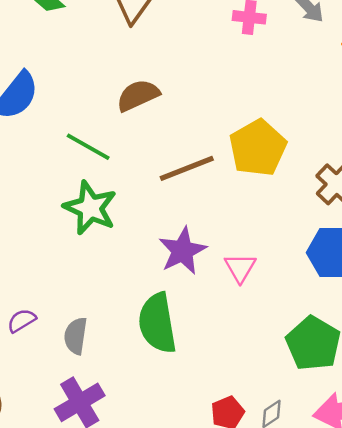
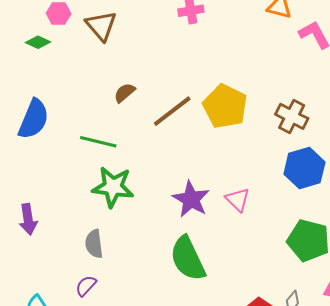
brown semicircle: (138, 95) -> (125, 93), size x0.7
brown line: (187, 168) -> (172, 111), moved
gray semicircle: (76, 336) -> (94, 244), moved

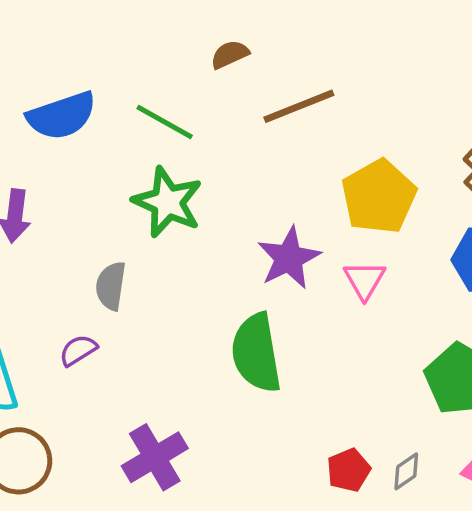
yellow pentagon: (225, 106) -> (379, 197), moved
blue semicircle: (34, 119) -> (62, 116), moved, turned 33

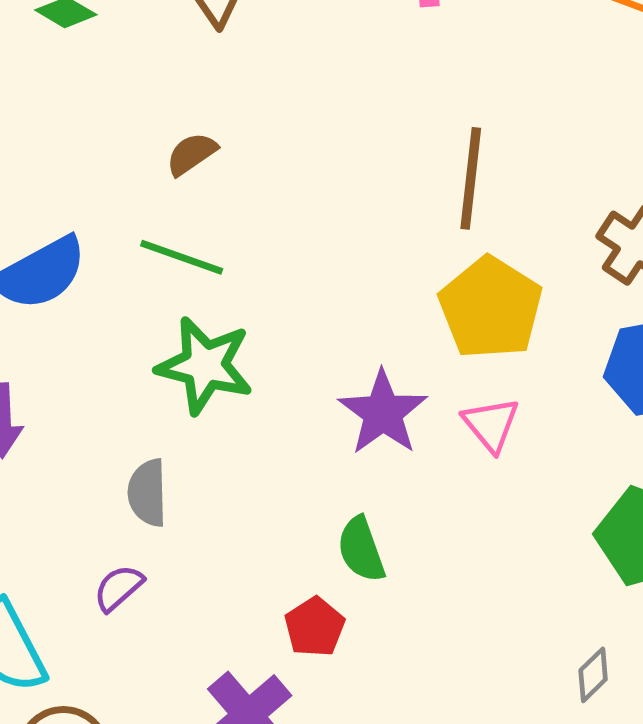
brown semicircle: (230, 54) -> (192, 154), moved
brown line: (299, 106) -> (471, 178), moved, turned -52
green semicircle: (256, 353) -> (361, 549), size x0.6
red pentagon: (349, 470) -> (315, 627), moved

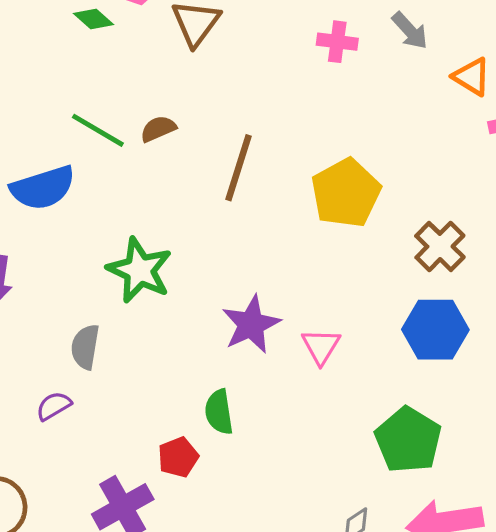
brown line: (471, 178) -> (238, 168), moved
green line: (182, 257) -> (98, 130), moved
yellow pentagon: (491, 308) -> (346, 193), moved

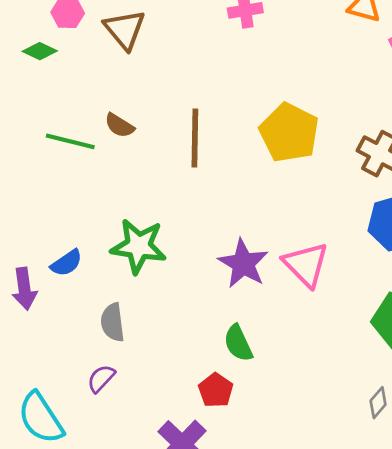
brown semicircle: (158, 129) -> (119, 125), turned -108
blue semicircle: (43, 188) -> (66, 263), moved, size x0.6
pink triangle: (321, 346) -> (306, 264), size x1.4

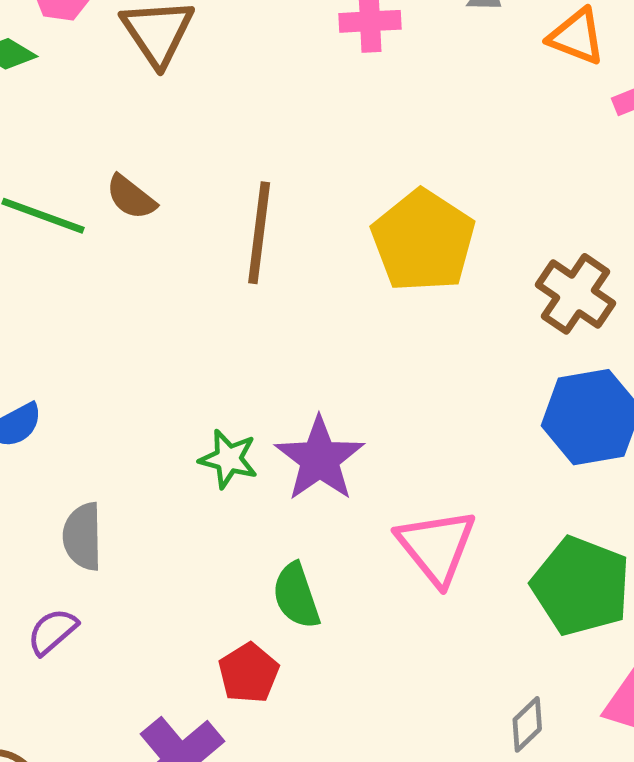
green star: (139, 246) -> (228, 459), moved, size x0.6
pink triangle: (306, 264) -> (436, 547), moved

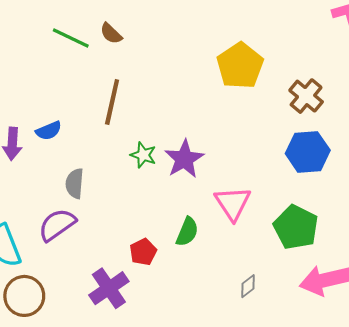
brown line: (259, 233) -> (112, 102), moved
green semicircle: (296, 596) -> (187, 232), moved, turned -144
purple semicircle: (52, 631) -> (57, 225), size x1.6
gray diamond: (527, 724) -> (248, 286), moved

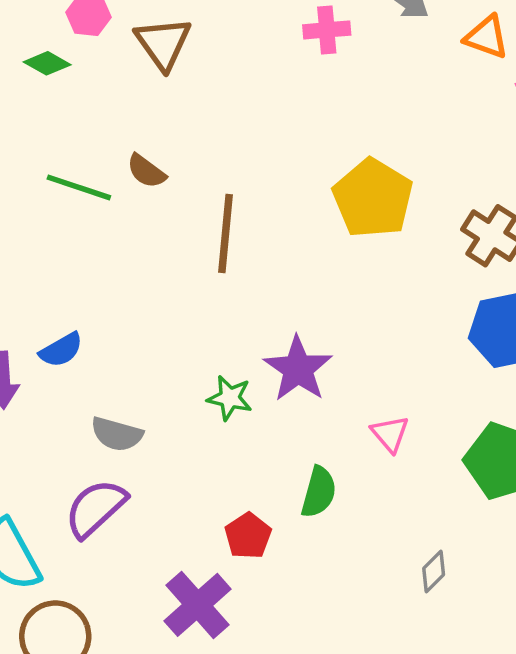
brown line: (112, 102) -> (226, 234), moved
green star: (143, 155) -> (230, 398), moved
gray semicircle: (75, 183) -> (117, 434), turned -72
pink triangle: (233, 203) -> (390, 434), size x0.6

